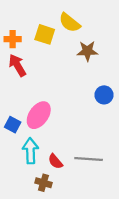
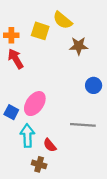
gray line: (89, 159) -> (83, 125), moved

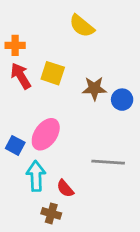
yellow square: (40, 31) -> (53, 73), moved
brown star: (79, 46) -> (94, 88), moved
blue circle: (94, 85) -> (122, 100), moved

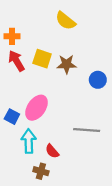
brown star: (94, 88) -> (67, 64), moved

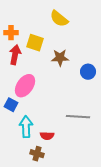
yellow square: (42, 59) -> (35, 43), moved
red arrow: (16, 61) -> (15, 55), turned 42
pink ellipse: (36, 108) -> (25, 86), moved
red semicircle: (52, 151) -> (47, 136), turned -48

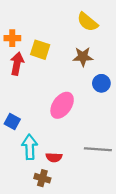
yellow semicircle: (59, 19) -> (88, 22), moved
brown star: (60, 58) -> (83, 57), moved
pink ellipse: (25, 86) -> (62, 105), moved
gray line: (78, 117) -> (98, 149), moved

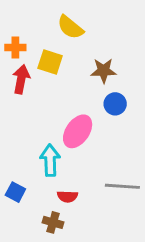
yellow semicircle: (88, 22) -> (70, 27), moved
blue circle: (101, 83) -> (115, 104), moved
blue square: (12, 121) -> (15, 192), moved
cyan arrow: (30, 147) -> (50, 160), moved

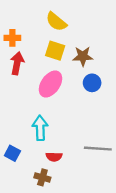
yellow square: (50, 62) -> (55, 51), moved
pink ellipse: (78, 131) -> (51, 84), moved

